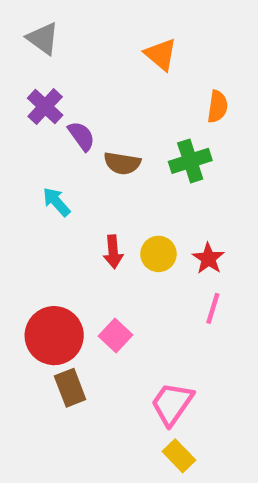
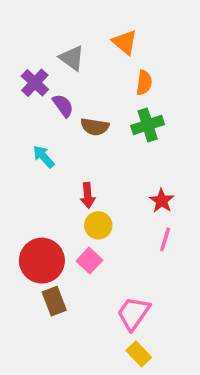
gray triangle: (43, 39) -> (72, 58), moved
orange semicircle: (217, 107) -> (144, 83), moved
yellow circle: (158, 254) -> (98, 225), moved

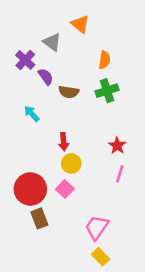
orange triangle: (125, 42) -> (80, 24), moved

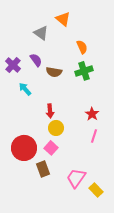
purple cross: (25, 60) -> (13, 65), moved
orange semicircle: (104, 60) -> (82, 47), turned -32
brown rectangle: (39, 218) -> (43, 169), moved
yellow rectangle: (101, 257) -> (96, 190), moved

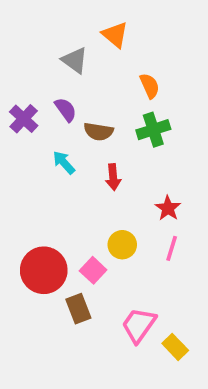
cyan arrow: (25, 89) -> (64, 163), moved
red arrow: (50, 111) -> (113, 177), moved
yellow circle: (56, 128) -> (122, 245), moved

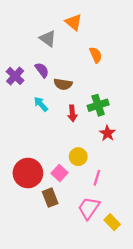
green cross: (153, 130) -> (98, 105), moved
pink line: (172, 248) -> (97, 178), moved

